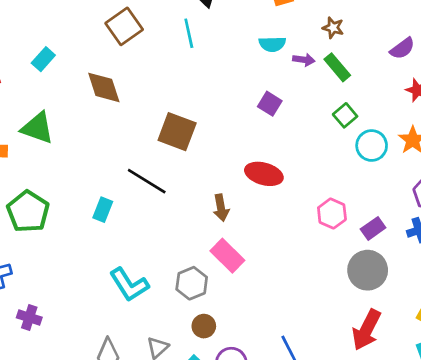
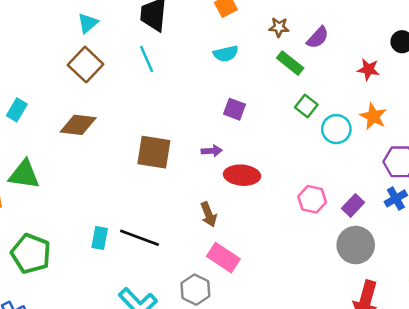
purple semicircle: (402, 48) -> (318, 38), moved
purple arrow: (304, 60) -> (212, 151), moved
brown diamond: (104, 87) -> (78, 125), turned -54
black line: (147, 181) -> (140, 238), moved

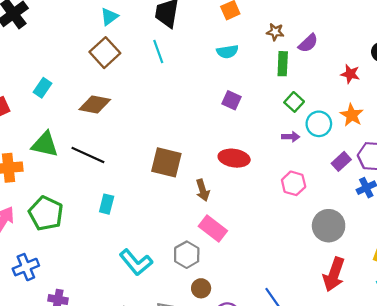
green rectangle: (290, 63) -> (283, 64), turned 50
purple arrow: (212, 151) -> (291, 137), moved
brown square: (154, 152) -> (166, 162), moved
purple rectangle: (353, 205) -> (341, 161), moved
black line: (140, 238) -> (88, 155), moved

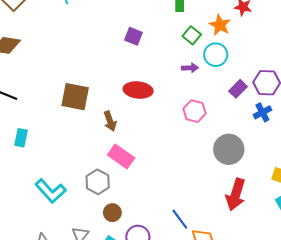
orange star: (352, 115) -> (220, 25), moved

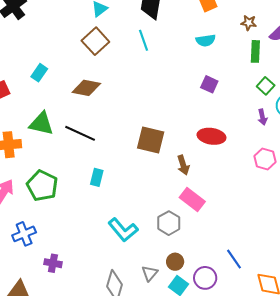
purple arrow: (190, 68) -> (262, 117), turned 77
brown circle: (112, 213) -> (175, 262), moved
blue line: (180, 219) -> (234, 259), moved

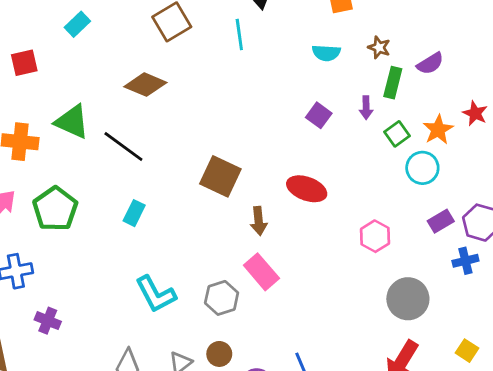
brown star: (249, 23) -> (379, 47), moved
cyan rectangle: (39, 73) -> (77, 24), moved
purple arrow: (262, 117) -> (366, 108), moved

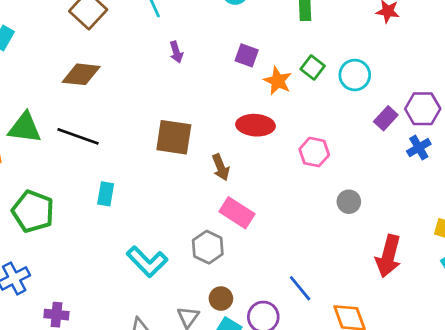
purple arrow: (366, 108) -> (176, 52), moved
orange star: (438, 130) -> (278, 81), moved
green square: (397, 134) -> (313, 68), moved
pink hexagon: (375, 236) -> (314, 152), moved
gray circle: (408, 299) -> (349, 202), moved, size x0.6

